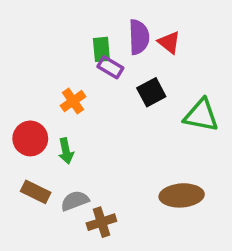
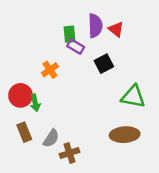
green triangle: (201, 115) -> (133, 97), moved
green arrow: (66, 151) -> (35, 103), moved
brown rectangle: (36, 192) -> (24, 132), turned 42
gray semicircle: (75, 201) -> (51, 138), turned 144

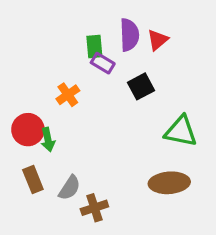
red triangle: (116, 29) -> (158, 40), turned 42

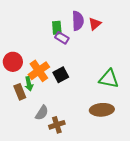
black square: (141, 86) -> (61, 75), moved
orange cross: (68, 95) -> (39, 71), moved, size x1.5
red circle: (28, 130) -> (13, 62), moved
brown rectangle: (33, 179) -> (20, 92), moved

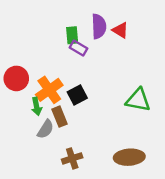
red triangle: (95, 24) -> (120, 30), turned -48
brown rectangle: (20, 92) -> (59, 117), moved
brown ellipse: (102, 110) -> (129, 157), moved
gray semicircle: (42, 113) -> (45, 129), moved

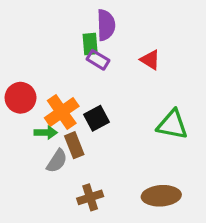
purple semicircle: (99, 26) -> (106, 25), moved
red triangle: (120, 30) -> (150, 60), moved
green arrow: (37, 106) -> (46, 133), turned -78

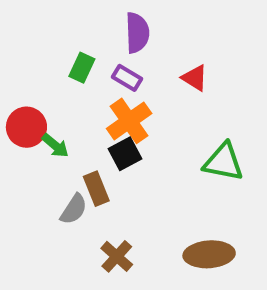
green rectangle: (90, 44) -> (82, 68), moved, turned 30
orange cross: (62, 112) -> (129, 121), moved
green arrow: (46, 133) -> (55, 146), moved, turned 40
brown cross: (90, 197) -> (117, 256), turned -30

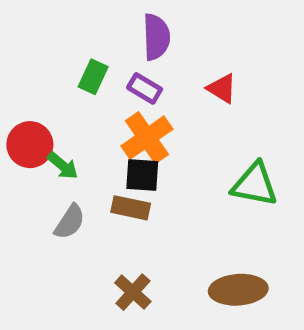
black square: (125, 154) -> (142, 175), turned 32
brown rectangle: (96, 189) -> (131, 208), moved, turned -56
gray semicircle: (74, 209) -> (70, 222), moved

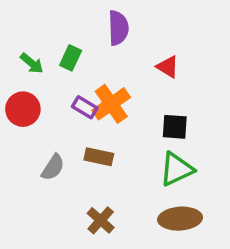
purple rectangle: (145, 88) -> (85, 107), moved
green arrow: (63, 166) -> (32, 63), moved
black square: (142, 175) -> (175, 127), moved
green triangle: (255, 184) -> (177, 169), moved, turned -36

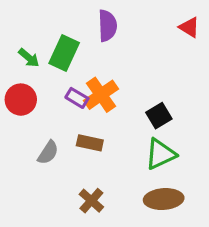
green rectangle: (71, 58) -> (64, 53), size x1.5
red triangle: (168, 67) -> (189, 27), moved
black square: (175, 127) -> (159, 116), turned -35

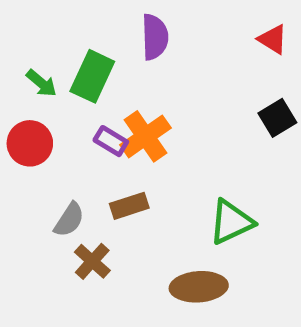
black square: (159, 116) -> (277, 118), moved
brown rectangle: (90, 143) -> (129, 206), turned -30
brown ellipse: (164, 199) -> (199, 287), moved
brown cross: (91, 201) -> (92, 261), moved

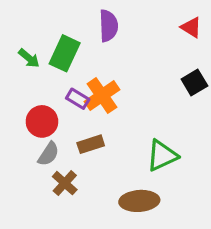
red circle: (30, 143) -> (42, 121), moved

